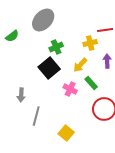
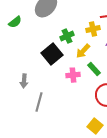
green cross: (56, 47) -> (67, 36), moved
pink cross: (70, 89) -> (73, 75), turned -32
yellow square: (66, 133) -> (95, 126), moved

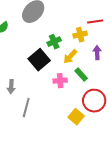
yellow square: (95, 126) -> (76, 117), moved

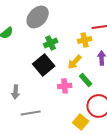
green cross: (54, 42) -> (51, 43), moved
gray line: (26, 108) -> (31, 113), turned 66

